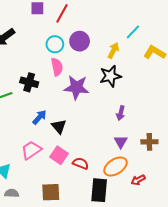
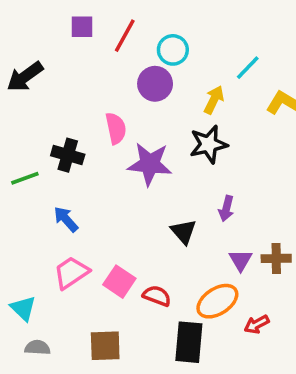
cyan circle: (55, 44) -> (173, 50), moved
blue arrow: (39, 117) -> (66, 219), moved, turned -84
black triangle: (59, 126) -> (184, 232), moved
purple triangle: (121, 142) -> (241, 260), moved

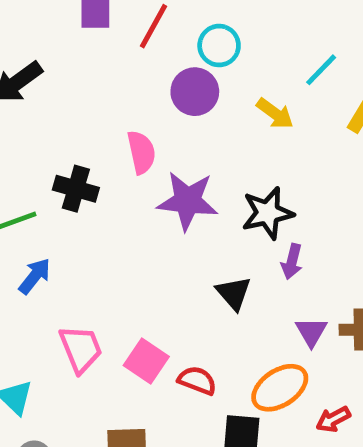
yellow arrow: (214, 100) -> (275, 113), turned 100
black star: (209, 144) -> (268, 213), moved
blue arrow: (66, 219) -> (35, 276), moved, turned 80
pink trapezoid: (71, 273) -> (81, 349), turned 102

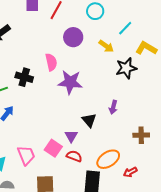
cyan circle: (219, 46) -> (95, 11), moved
black star: (268, 213) -> (126, 68), moved
purple triangle: (311, 332) -> (71, 136), moved
pink trapezoid: (81, 349) -> (26, 155), moved

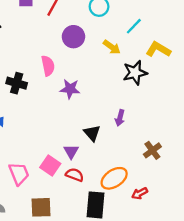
purple star: (70, 82) -> (70, 89), size x0.7
brown cross: (141, 135) -> (152, 150), turned -35

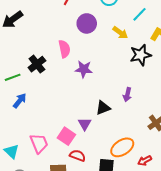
black cross: (17, 83) -> (37, 64), turned 36
black triangle: (92, 133) -> (103, 108), turned 49
red semicircle: (75, 175) -> (78, 156), moved

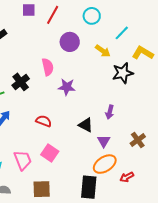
black triangle: (103, 108) -> (86, 125), turned 49
purple triangle: (85, 124) -> (104, 141), moved
red semicircle: (78, 156) -> (44, 121), moved

